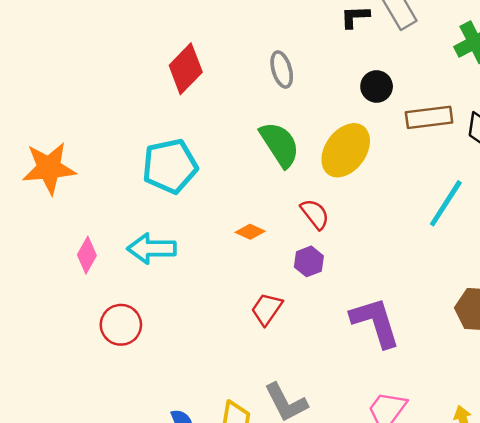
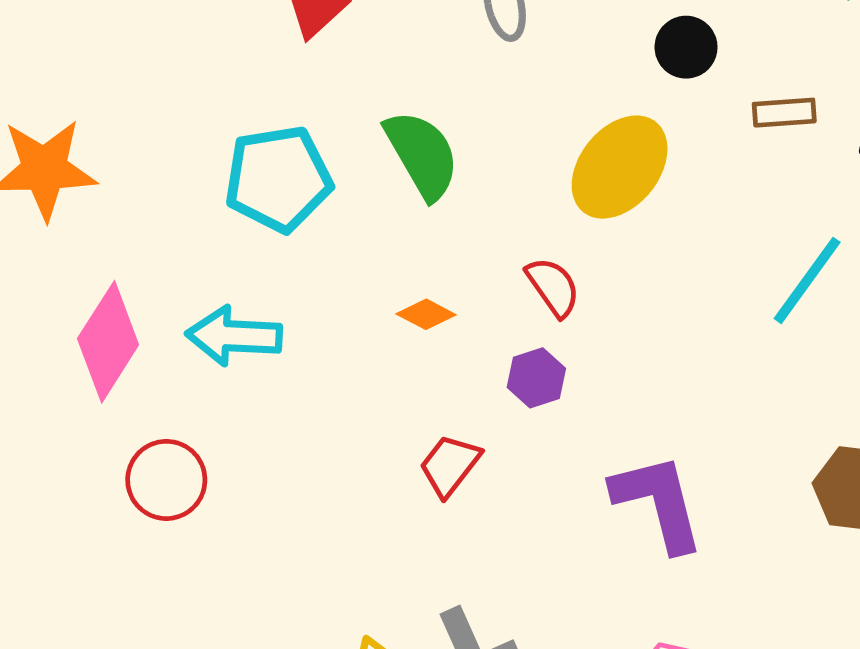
brown rectangle: (429, 117) -> (784, 113), size x0.7
green semicircle: (280, 144) -> (422, 155), moved
pink diamond: (87, 255) -> (108, 342), size x1.6

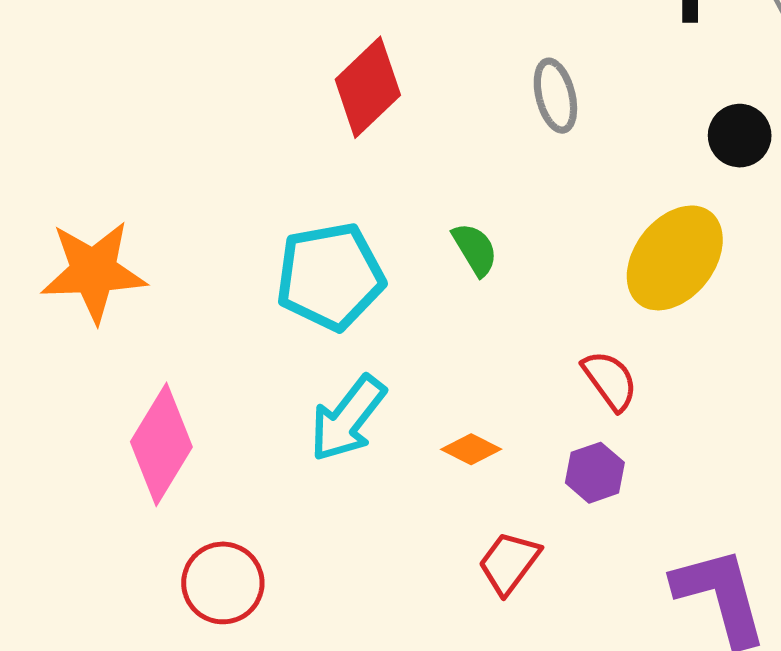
green semicircle: (422, 155) -> (475, 249), size x0.6
orange diamond: (426, 314) -> (471, 449), moved
cyan arrow: (234, 336) -> (348, 419), moved, turned -54

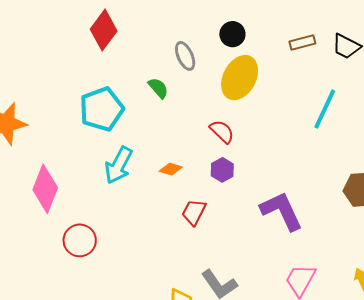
gray ellipse: (555, 96) -> (185, 56), moved
black circle: (740, 136) -> (232, 34), moved

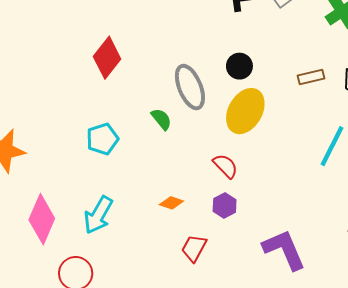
gray ellipse: (185, 56) -> (190, 87), size x1.5
cyan pentagon: (102, 109) -> (102, 139), size x0.7
cyan arrow: (119, 165) -> (98, 215), moved

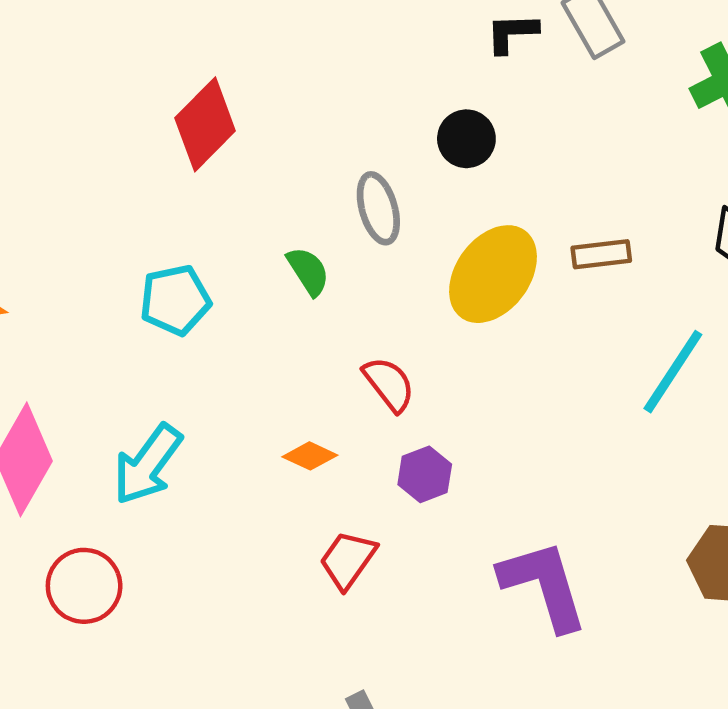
black circle: (239, 66) -> (466, 139), moved
brown rectangle: (311, 77) -> (601, 254), moved
gray ellipse: (190, 87) -> (378, 208), size x0.7
red semicircle: (225, 166) -> (389, 384), moved

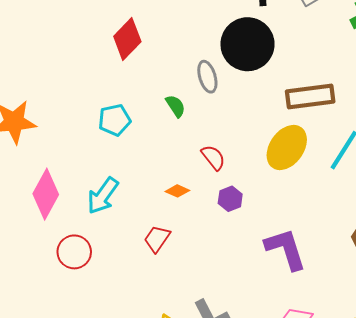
black circle: (466, 139) -> (248, 44), size x2.0
brown rectangle: (601, 254) -> (310, 97), size x1.8
yellow ellipse: (493, 274) -> (287, 147), moved
red trapezoid: (348, 560) -> (157, 239), moved

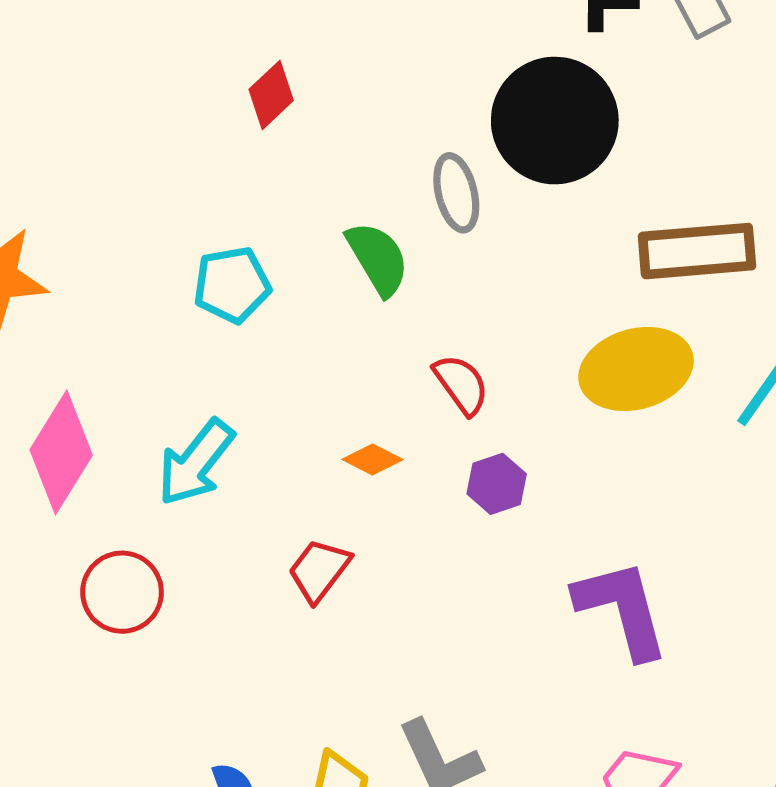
red diamond: (127, 39) -> (271, 95), size x0.7
green semicircle: (176, 106) -> (378, 258), size x1.4
yellow ellipse: (287, 147) -> (636, 369), turned 36

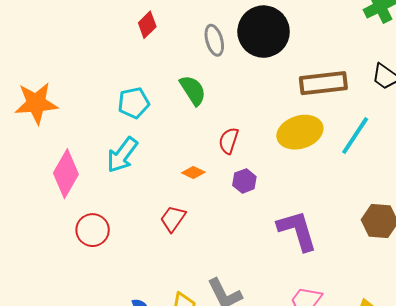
gray ellipse: (456, 193) -> (214, 40), moved
red semicircle: (461, 384) -> (229, 141), turned -124
cyan arrow: (196, 462) -> (122, 155), moved

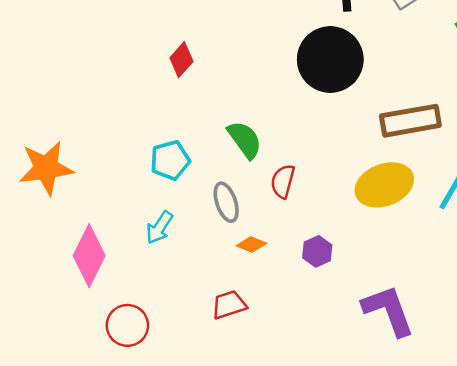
gray ellipse: (214, 40) -> (226, 202), moved
red semicircle: (229, 141) -> (283, 181), moved
cyan arrow: (122, 155) -> (159, 228), size x0.7
red trapezoid: (173, 219) -> (229, 305), turned 40

